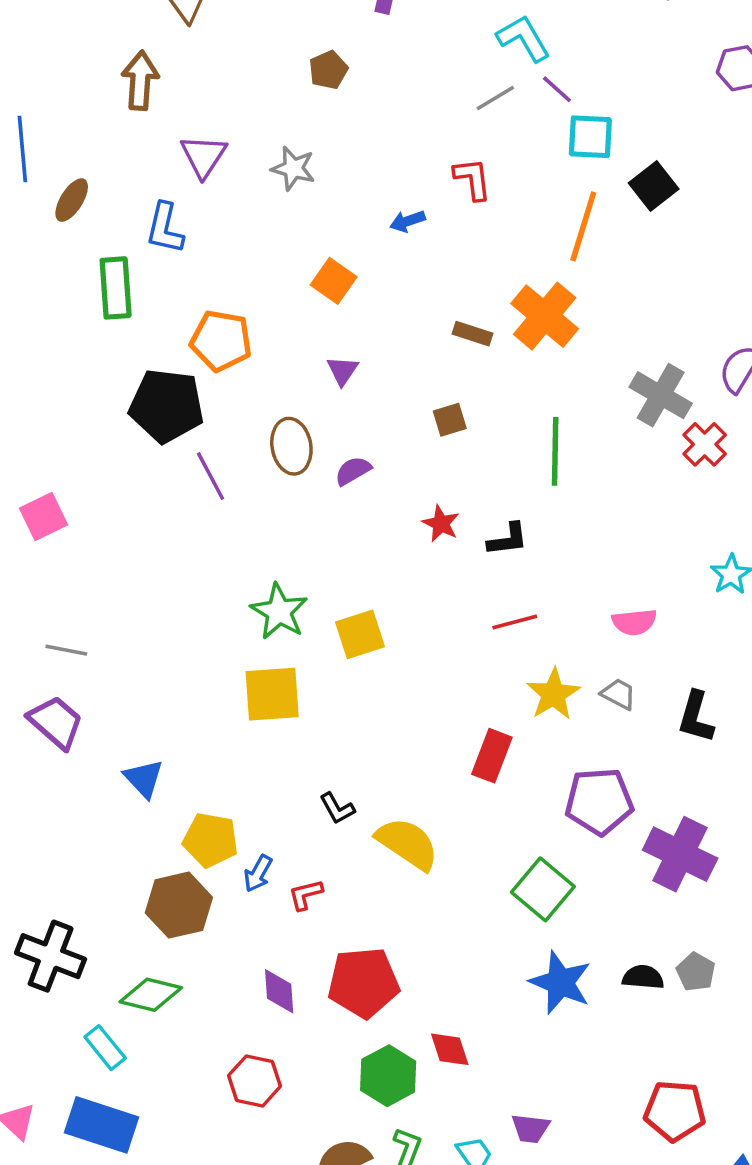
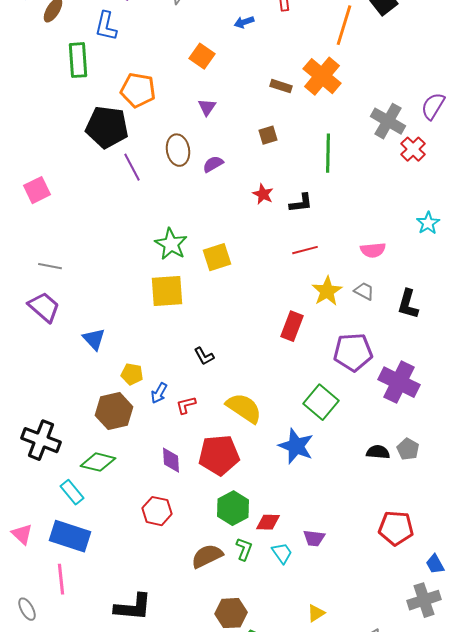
yellow pentagon: (211, 840) -> (132, 374), size x0.7
yellow semicircle: (407, 844) -> (244, 408), moved
blue star: (560, 982) -> (296, 446), moved
red diamond: (450, 1049) -> (268, 522), moved, turned -70

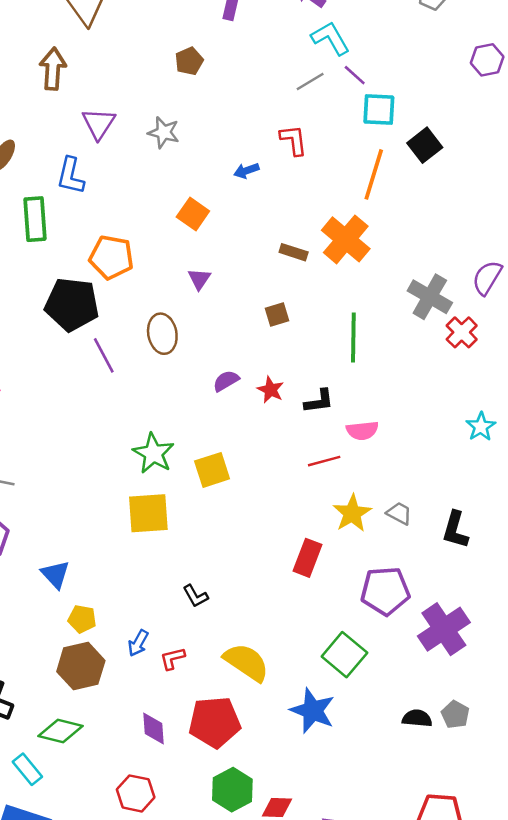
purple semicircle: (213, 164) -> (226, 381), moved
pink semicircle: (373, 250) -> (362, 430), moved
yellow pentagon: (132, 374) -> (82, 619), moved
purple cross: (399, 382) -> (444, 629), turned 30

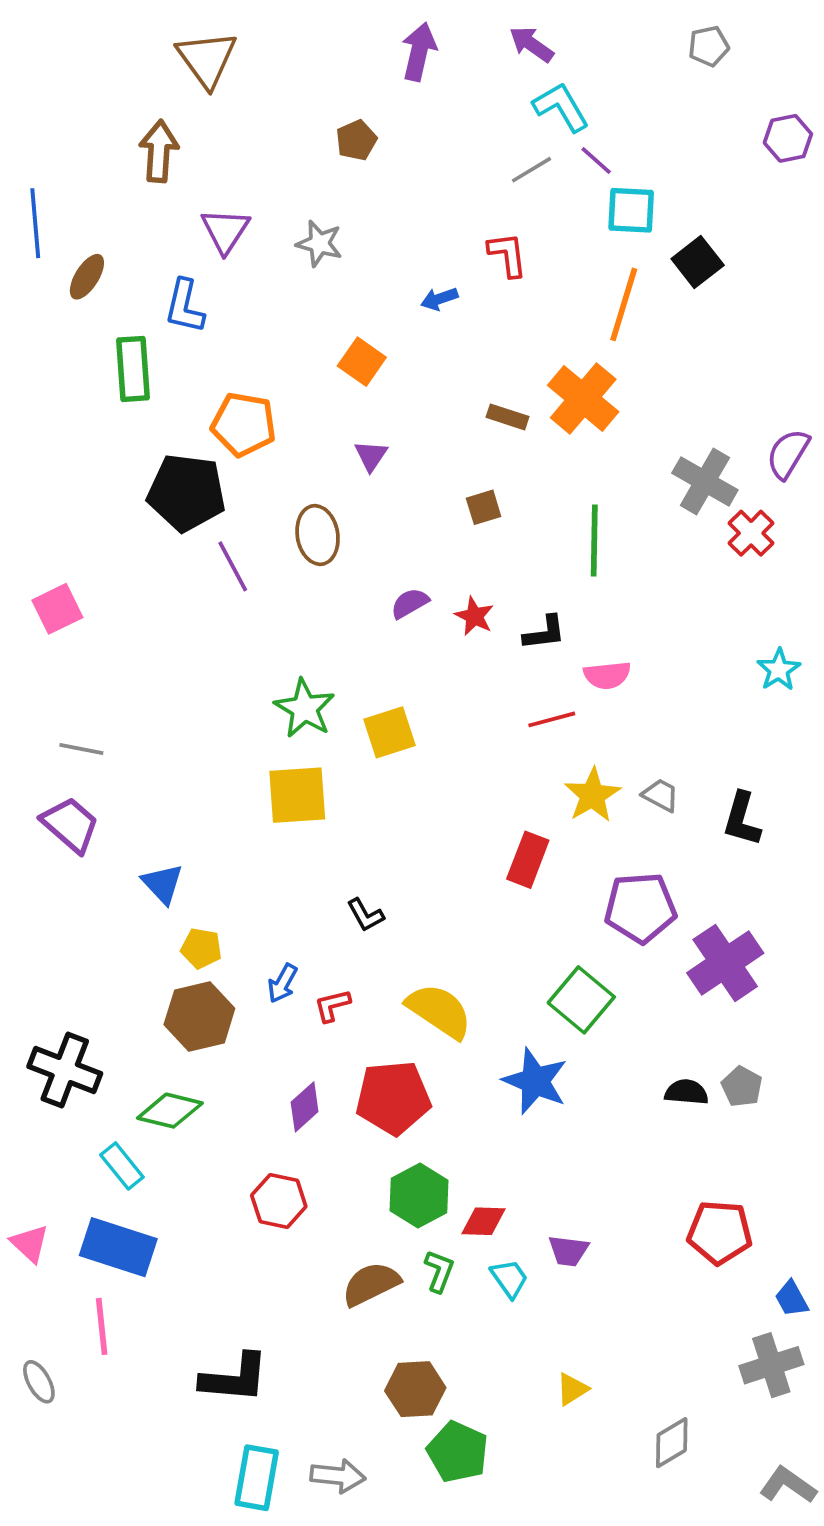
purple diamond: (153, 728) -> (305, 1107), turned 52

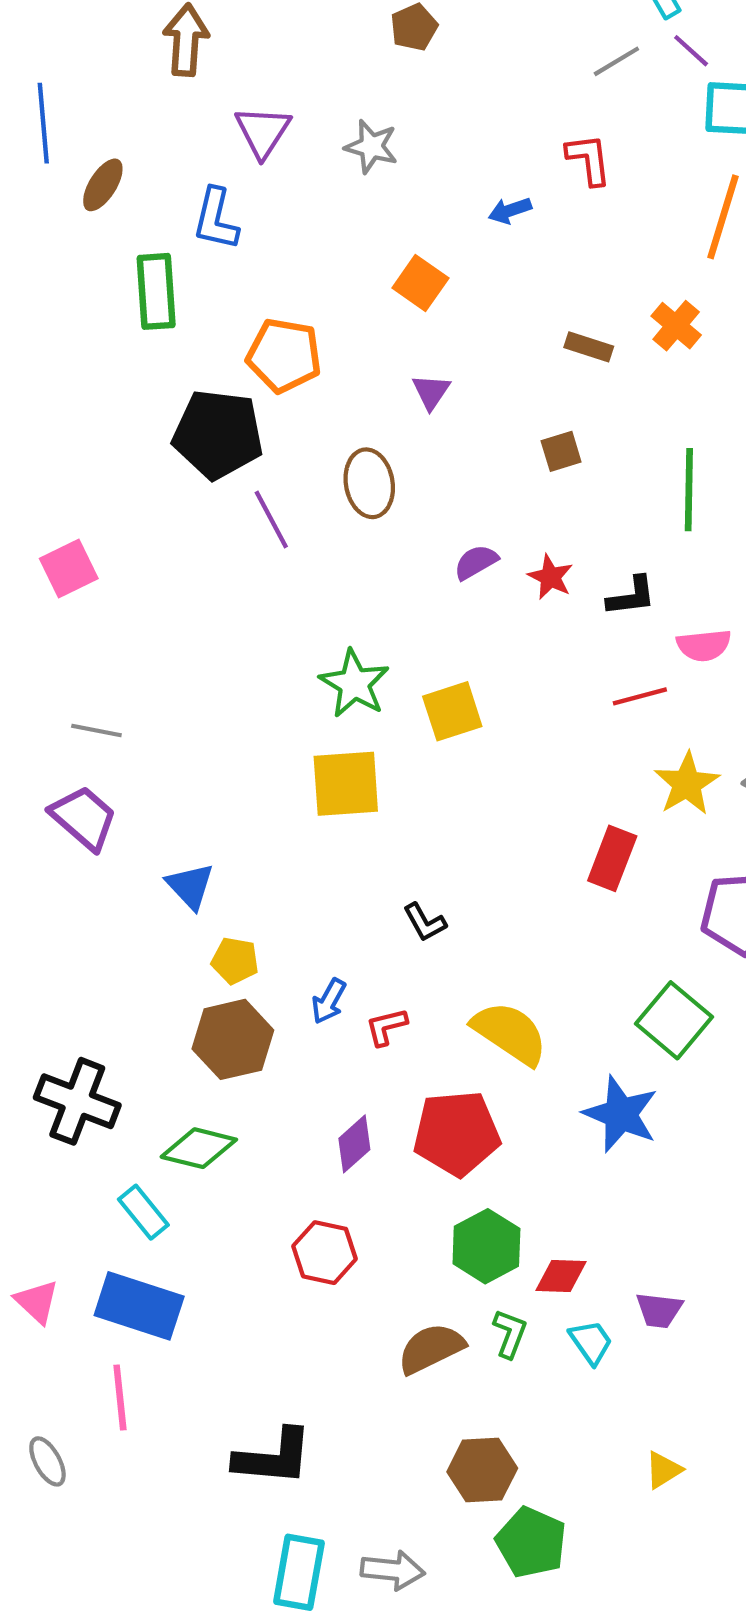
orange cross: (583, 398) -> (676, 326), size x0.6

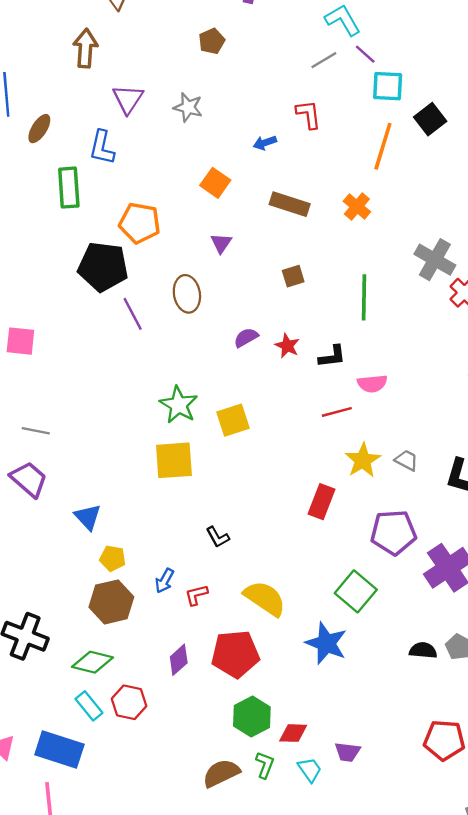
brown rectangle: (589, 347) -> (290, 204), moved, size x1.5
pink square: (69, 569) -> (20, 341), turned 32
cyan rectangle: (143, 1212) -> (89, 706), moved
red hexagon: (324, 1253) -> (129, 702), moved

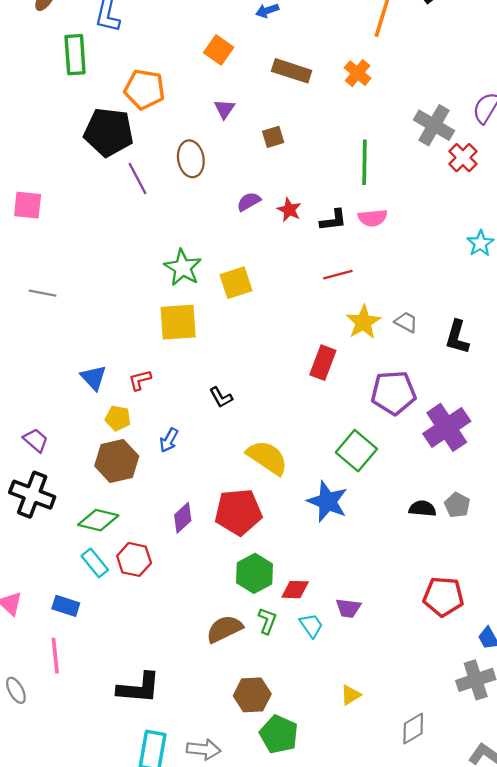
brown square: (293, 276) -> (273, 137), moved
pink semicircle: (372, 384) -> (373, 218), moved
purple trapezoid: (29, 479) -> (36, 440), moved, size x0.7
red L-shape: (196, 595) -> (140, 380), moved
blue rectangle: (59, 750) -> (66, 606), size x0.6

